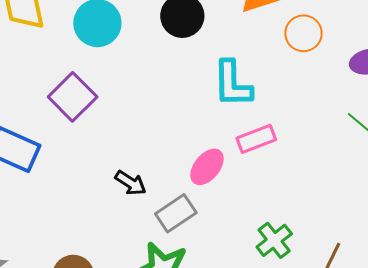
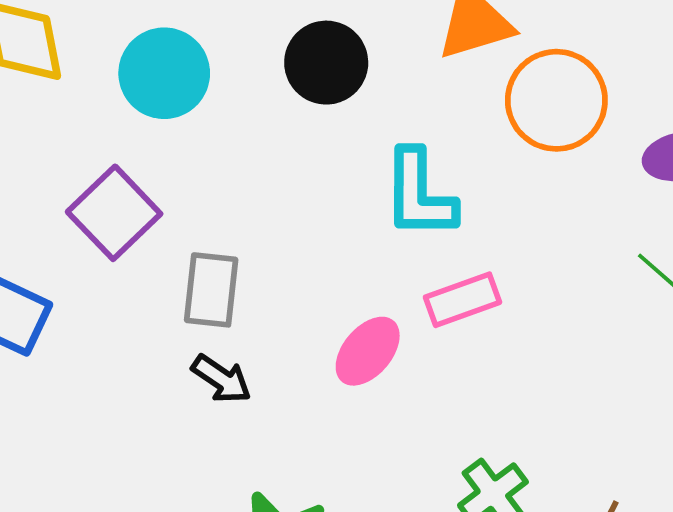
orange circle: (303, 33) -> (556, 100), size x1.4
gray rectangle: (176, 213) -> (211, 290), moved, turned -51

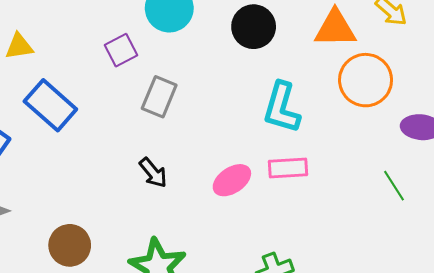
purple square: (114, 213) -> (121, 50), moved, size x0.7
gray rectangle: (211, 290) -> (159, 97), moved

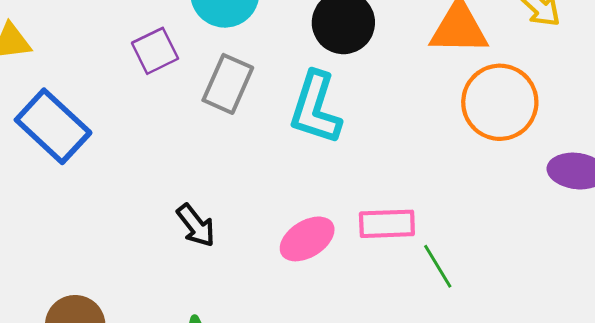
gray rectangle: (159, 97) -> (228, 84), moved
cyan L-shape: (282, 108) -> (315, 108), moved
green line: (394, 186) -> (438, 266), moved

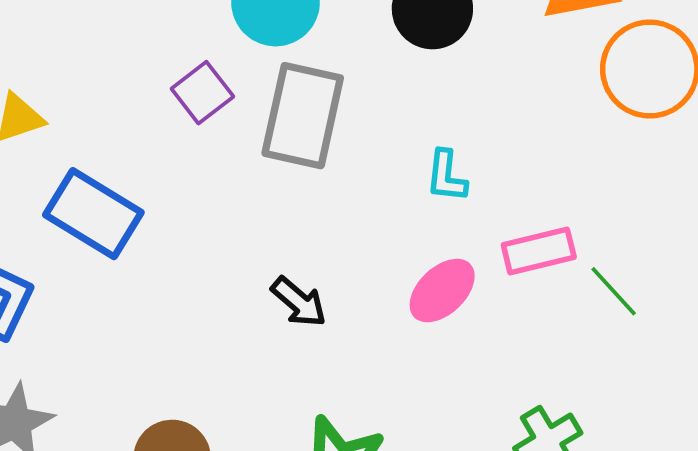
gray rectangle: (228, 84) -> (303, 116), size x1.4
cyan L-shape: (315, 108) -> (446, 176), moved, size x0.6

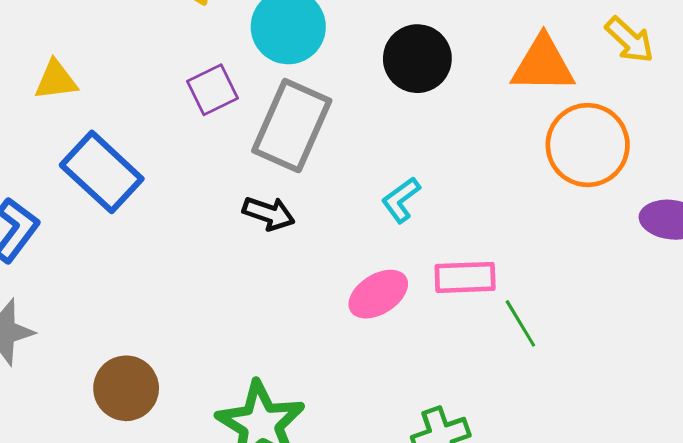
cyan L-shape: (446, 176) -> (401, 200), turned 36
black arrow: (299, 302) -> (269, 213), moved, turned -33

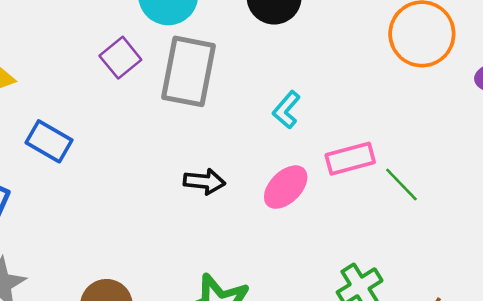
blue rectangle: (102, 172) -> (49, 141), size x0.7
black arrow: (269, 213) -> (204, 181), moved

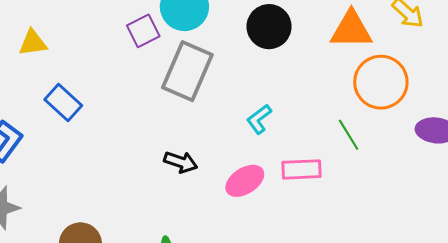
purple square: (120, 58) -> (143, 31), moved
green line: (401, 185) -> (349, 135), moved

